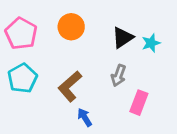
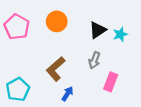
cyan pentagon: (22, 78) -> (18, 89), moved
blue arrow: (85, 117) -> (67, 94), turned 64

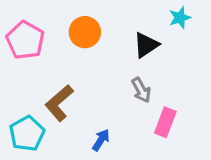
cyan star: (120, 34) -> (180, 18), moved
gray arrow: (94, 60) -> (141, 90), turned -49
brown L-shape: (56, 69) -> (59, 103), moved

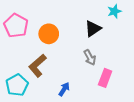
orange circle: (85, 32) -> (49, 34), moved

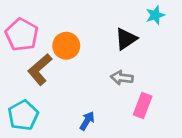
gray arrow: (90, 57) -> (122, 78), turned 126
brown L-shape: (37, 66) -> (40, 69), moved

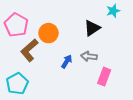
blue arrow: (87, 121) -> (67, 61), moved

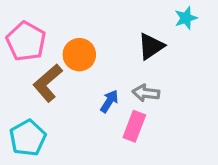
pink rectangle: (104, 77) -> (134, 126), moved

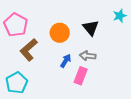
cyan star: (186, 18) -> (120, 16), moved
black triangle: (151, 46) -> (91, 28), turned -36
orange circle: (79, 55) -> (60, 33), moved

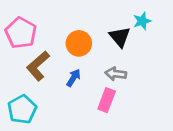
cyan star: (120, 16) -> (142, 21), moved
blue arrow: (66, 61) -> (74, 78), moved

